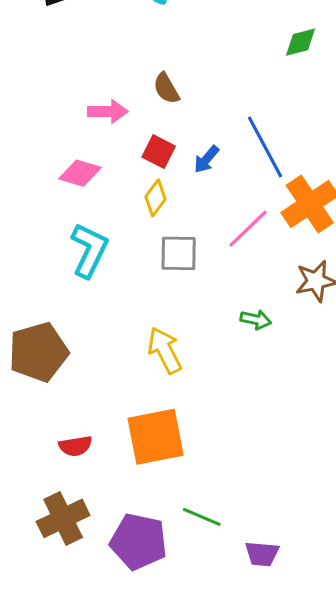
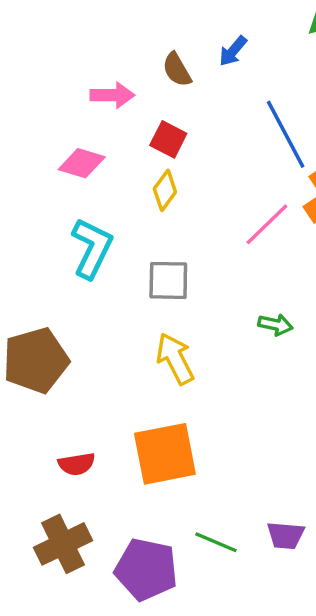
blue arrow: (206, 159) -> (233, 51), moved
gray square: (179, 253) -> (168, 280), moved
purple trapezoid: (262, 554) -> (286, 535), moved

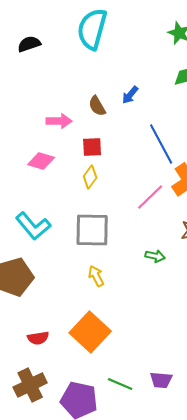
red square: (168, 139) -> (92, 147), turned -30
cyan L-shape: (92, 248) -> (33, 226), moved, turned 114
gray square: (168, 280) -> (92, 230), size x1.4
yellow arrow: (175, 359) -> (96, 276), size x0.7
orange square: (165, 454) -> (90, 332), turned -36

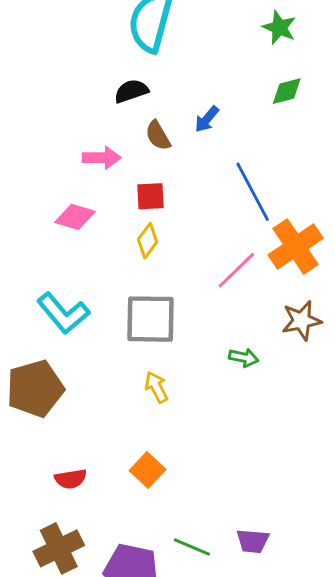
black semicircle: (29, 44) -> (131, 91), moved
orange square: (90, 332) -> (148, 470), size x0.6

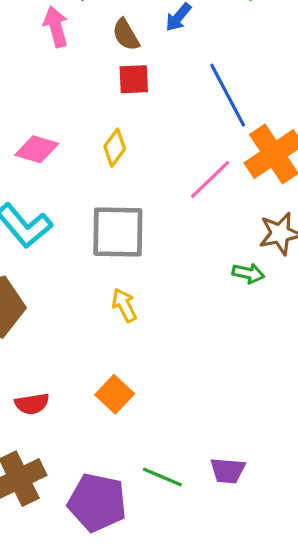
pink arrow: (102, 158) -> (56, 27), moved, turned -105
red square: (151, 196) -> (134, 79), moved
pink diamond: (75, 217) -> (37, 149), moved
green arrow: (244, 358) -> (248, 273), moved

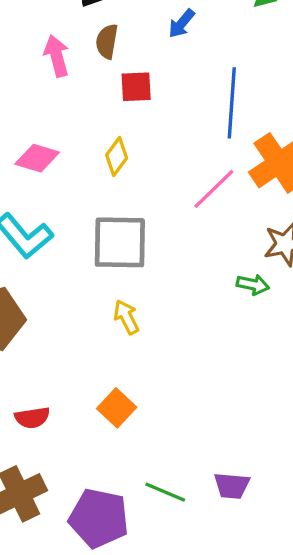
pink arrow: (56, 27) -> (57, 56), moved
brown semicircle: (126, 35) -> (107, 41), moved, turned 40
blue line: (228, 95) -> (232, 103), turned 32

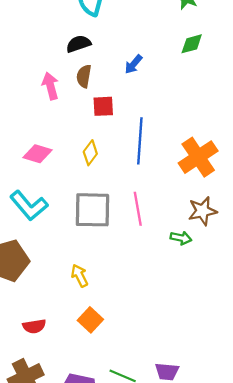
blue line: (232, 103) -> (140, 141), moved
pink line: (214, 189) -> (138, 209), moved, turned -56
yellow arrow: (126, 317) -> (80, 276), moved

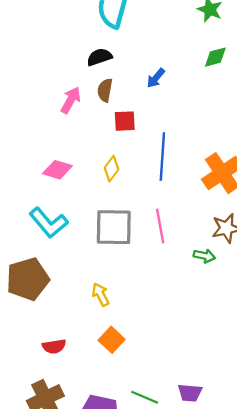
pink arrow: (50, 86) -> (71, 100), turned 44

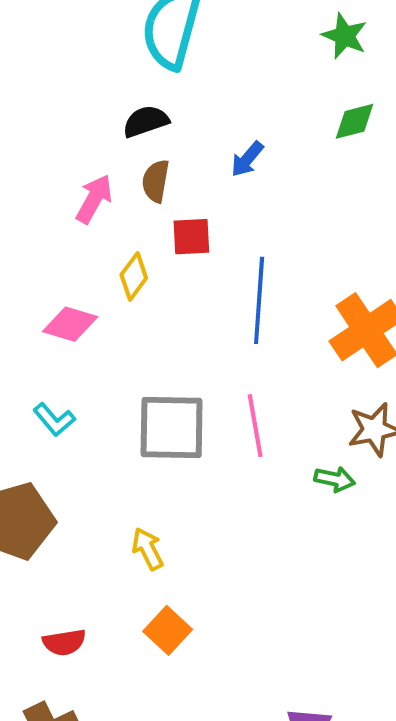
yellow diamond: (112, 169) -> (134, 276), moved
cyan L-shape: (49, 223) -> (54, 420), size x0.6

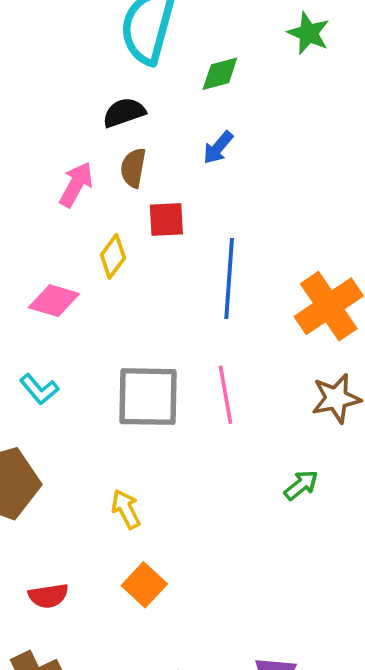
green diamond: (354, 121) -> (220, 74), moved
green arrow: (335, 479) -> (301, 485), moved, turned -51

